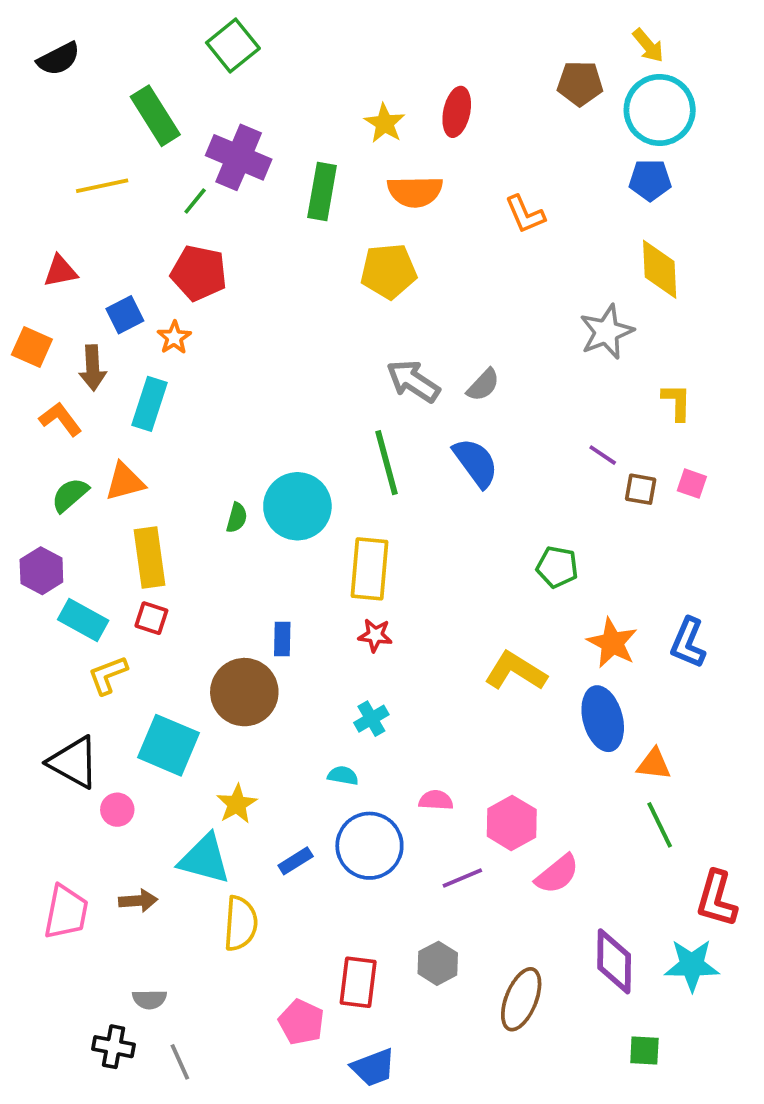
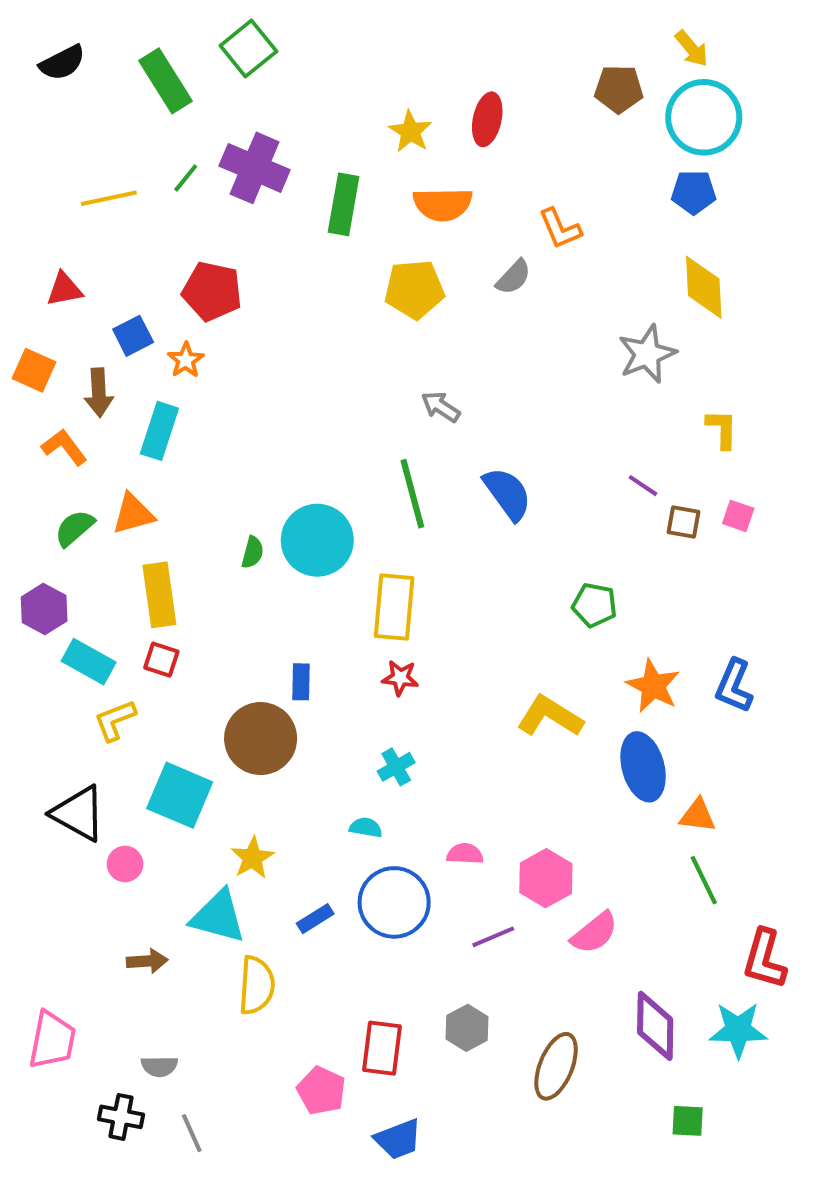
green rectangle: (155, 116) -> (165, 81), moved
green line: (195, 201) -> (186, 178), moved
gray arrow: (413, 381) -> (441, 407), size x0.7
gray semicircle: (483, 385) -> (514, 277), moved
pink trapezoid: (66, 912) -> (52, 1040), moved

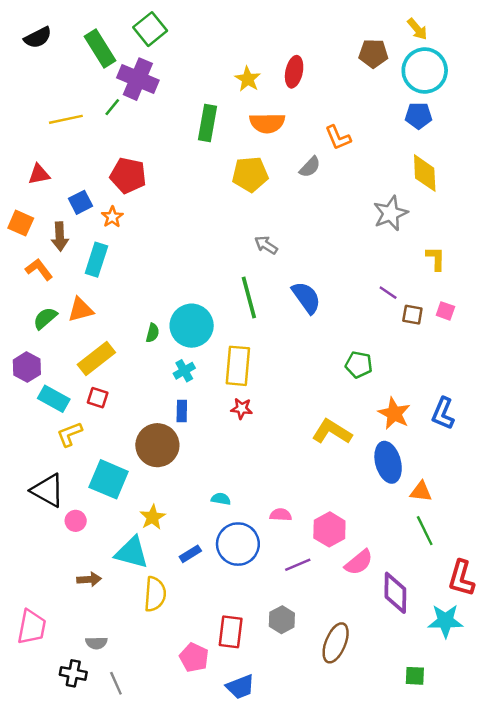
purple cross: (255, 168) -> (138, 79), moved
yellow rectangle: (159, 595) -> (96, 359), turned 60
cyan cross: (396, 767) -> (184, 371), moved
purple diamond: (655, 1026) -> (395, 593), moved

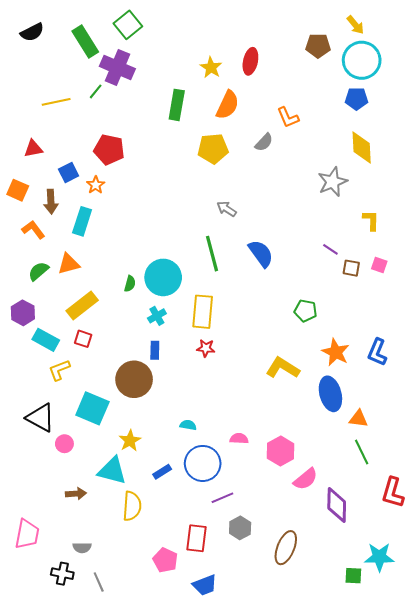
orange semicircle: (267, 123) -> (228, 105), turned -64
purple line: (298, 565) -> (222, 498), moved
cyan star: (445, 621) -> (379, 557), moved

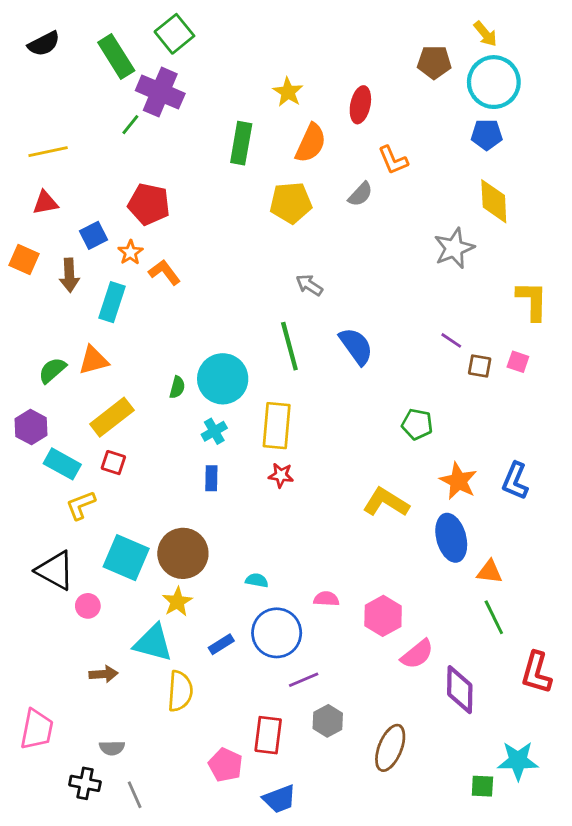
red ellipse: (250, 61) -> (360, 105), moved
yellow line: (56, 102) -> (48, 152), moved
yellow L-shape: (371, 220) -> (532, 301), moved, size x1.4
orange L-shape: (33, 230) -> (164, 272), moved
brown circle: (134, 379) -> (183, 553), moved

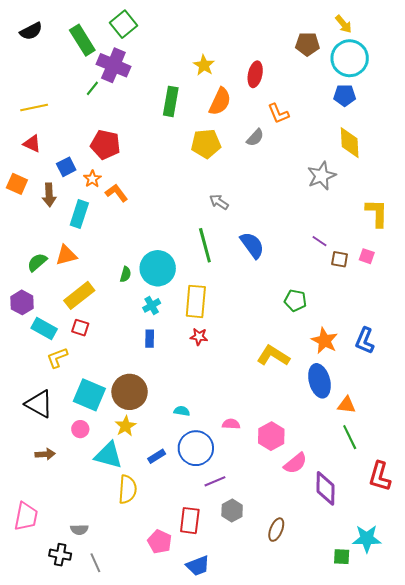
red triangle: (45, 203) -> (32, 144), turned 36
pink circle: (88, 606) -> (80, 429), moved
brown arrow: (103, 674) -> (45, 454), moved
brown ellipse: (390, 748) -> (276, 530), size x0.7

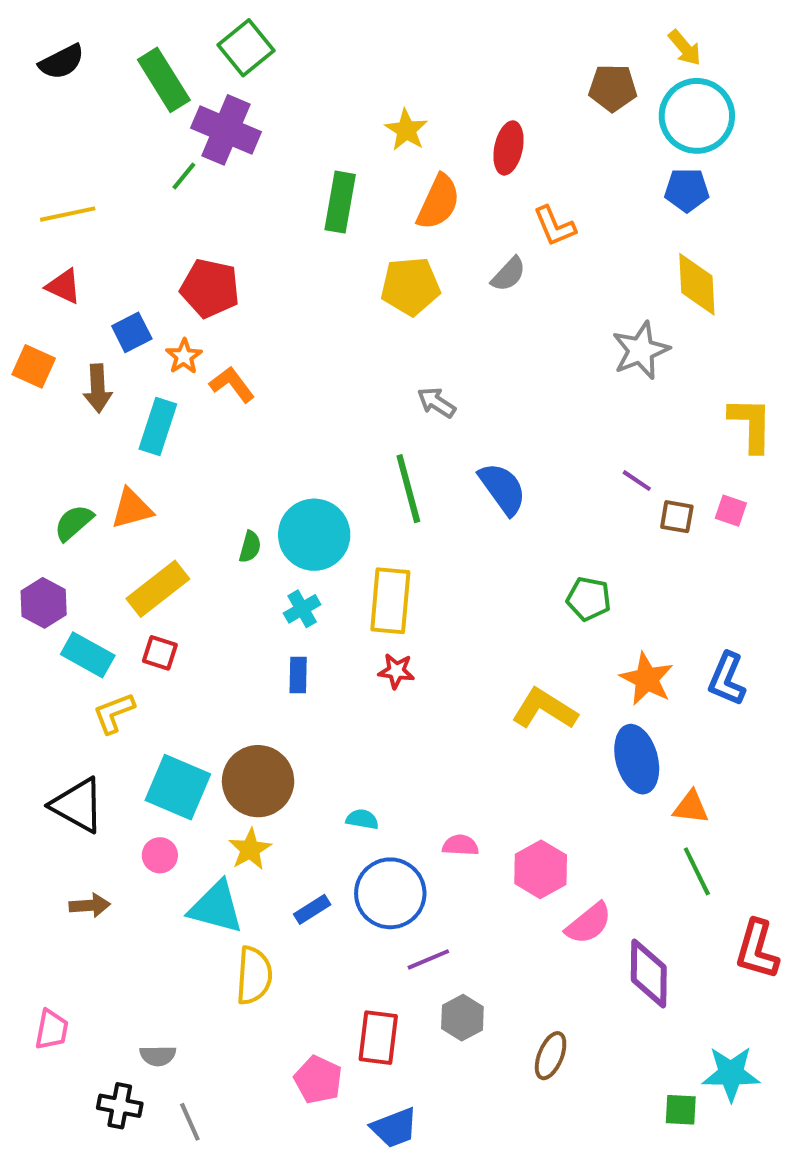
pink trapezoid: (26, 517) -> (52, 1030), size x0.7

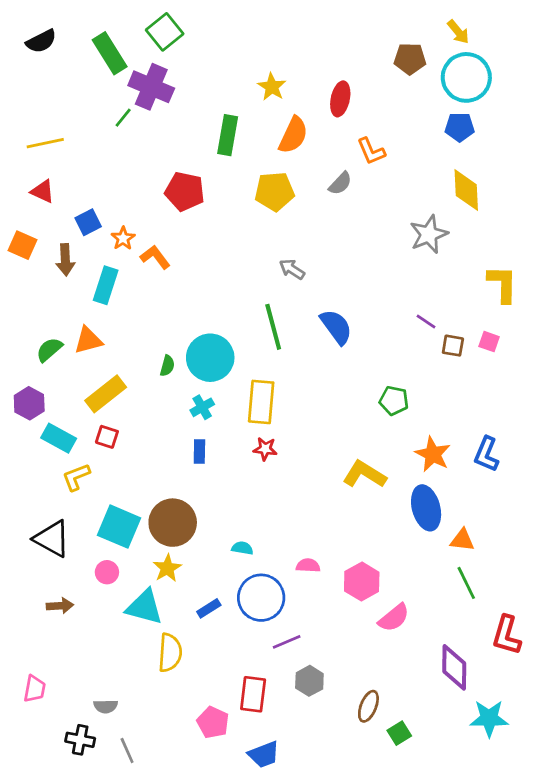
red pentagon: (210, 288) -> (185, 191), moved
purple diamond: (649, 974) -> (454, 667), moved
green square: (681, 1110) -> (399, 733), moved, turned -35

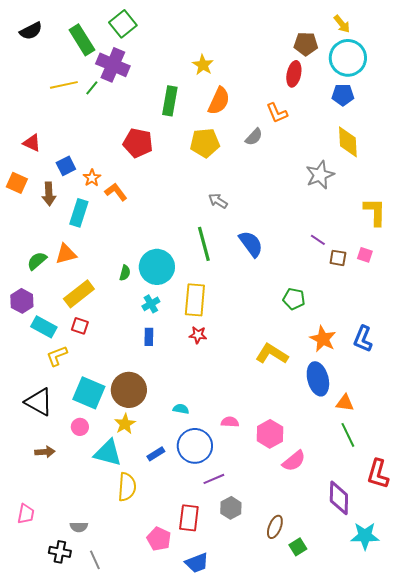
red ellipse: (340, 99) -> (294, 74), moved
yellow line: (45, 143) -> (64, 85), moved

